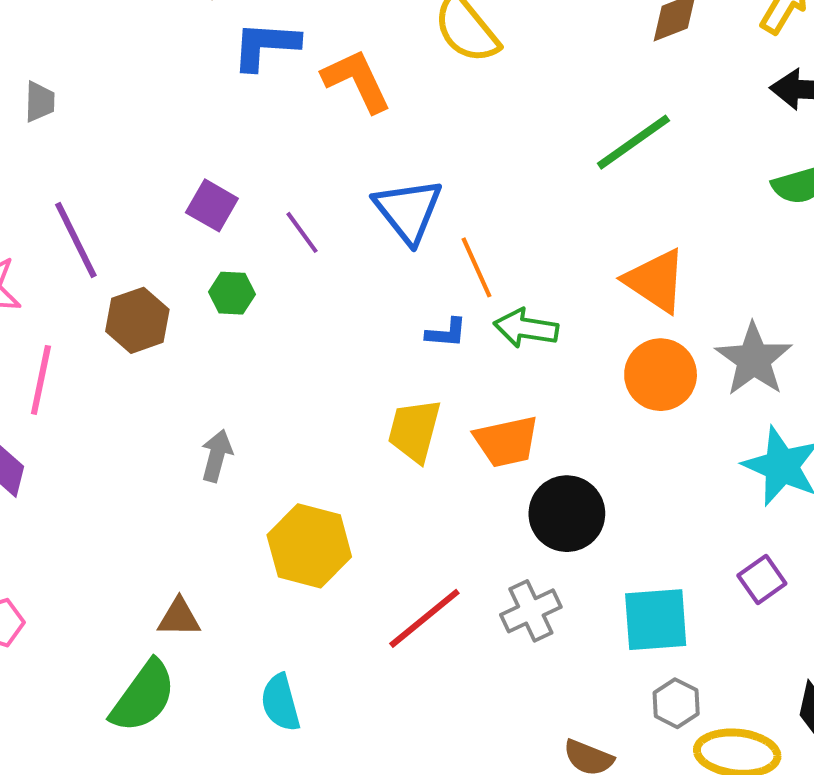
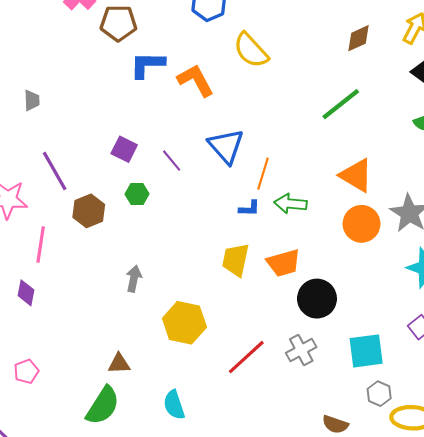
orange line: (476, 267) -> (263, 174), turned 44

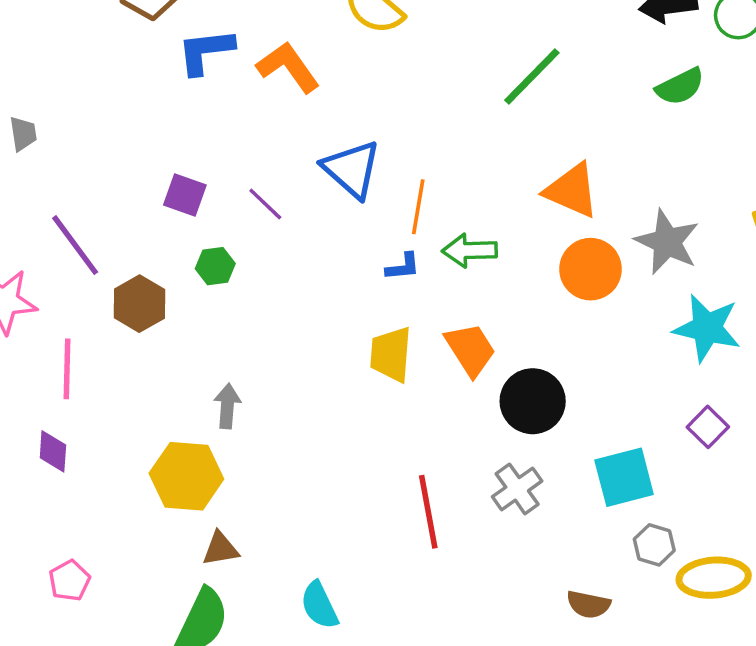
orange trapezoid: (284, 263) -> (470, 349), turned -100
yellow hexagon: (184, 323) -> (186, 476), moved
red line: (246, 357) -> (428, 512), turned -51

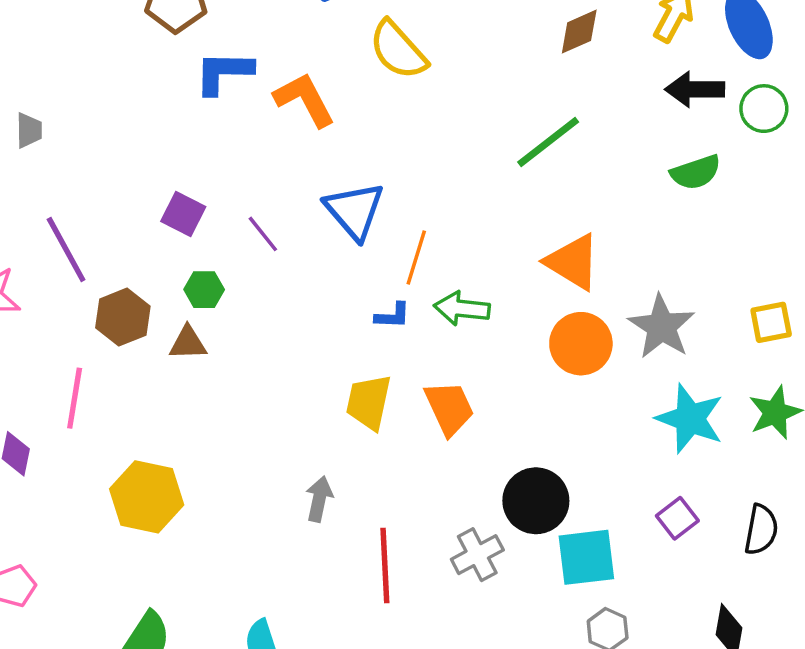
pink line: (67, 369) -> (75, 398), moved
black circle: (533, 401) -> (536, 501), moved
gray arrow: (227, 406) -> (319, 499), moved
brown triangle: (220, 549) -> (188, 343), moved

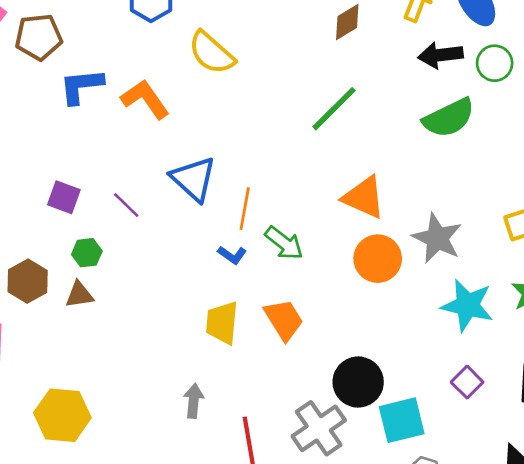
green semicircle: (696, 172) -> (449, 118), size x1.4
green arrow: (462, 308) -> (284, 243), turned -141
blue L-shape: (393, 316) -> (232, 255), turned 40
gray cross: (477, 555) -> (319, 428), size x1.4

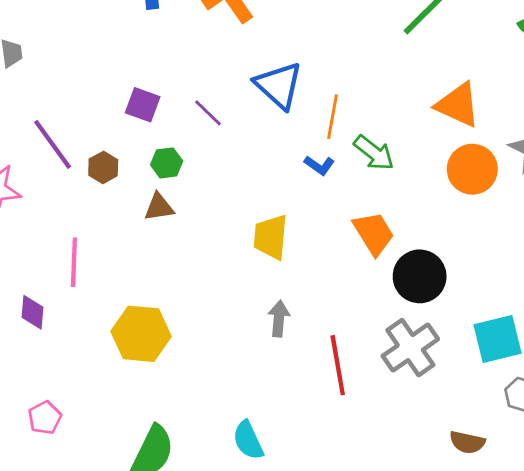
brown hexagon: (28, 281) -> (103, 167), moved, size x0.7
yellow trapezoid: (222, 323) -> (271, 237), moved
black circle: (358, 382) -> (420, 276), moved

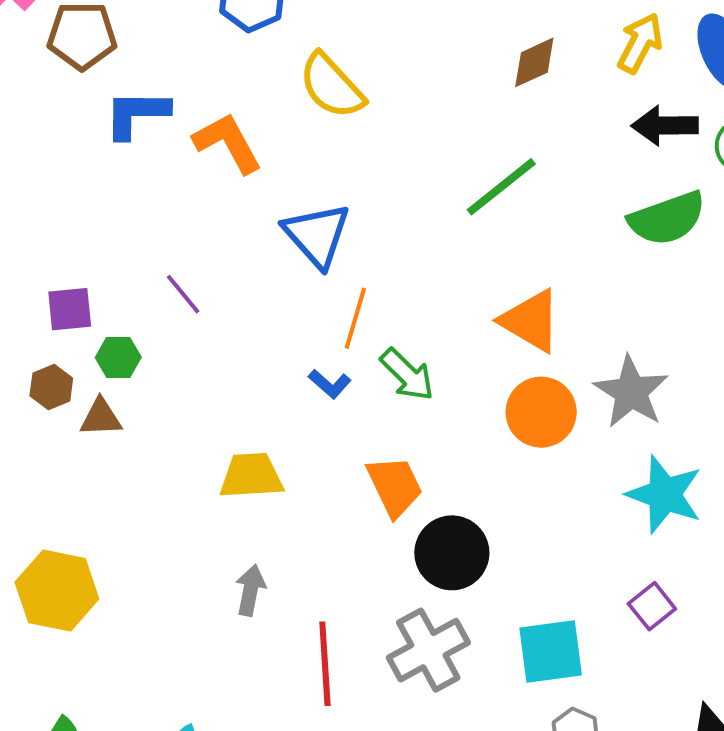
blue triangle: (279, 85) -> (317, 235), moved
purple square: (143, 105) -> (70, 309), moved, turned -32
brown hexagon: (103, 167) -> (51, 387), moved
yellow trapezoid: (271, 237) -> (251, 476), turned 75

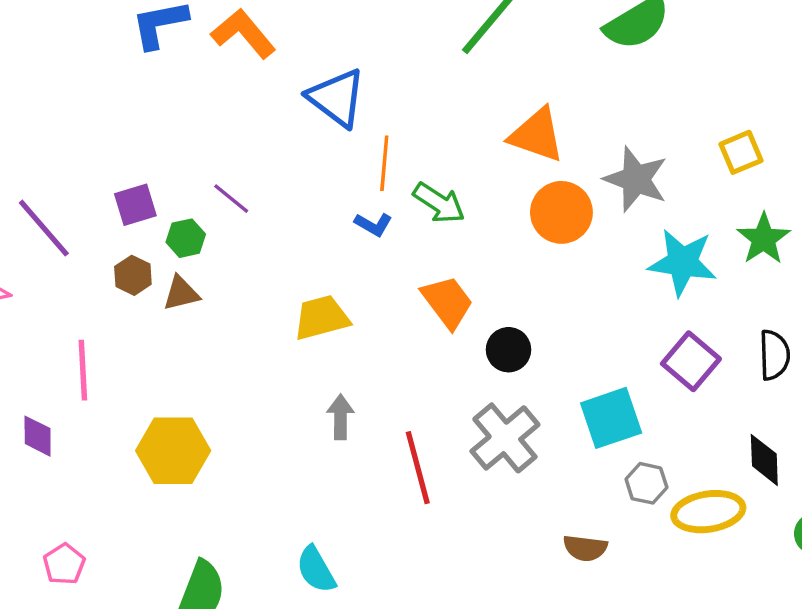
purple line: (183, 294) -> (231, 199), moved
black circle: (452, 553) -> (508, 350), size x0.7
purple square: (652, 606) -> (691, 361), size x1.4

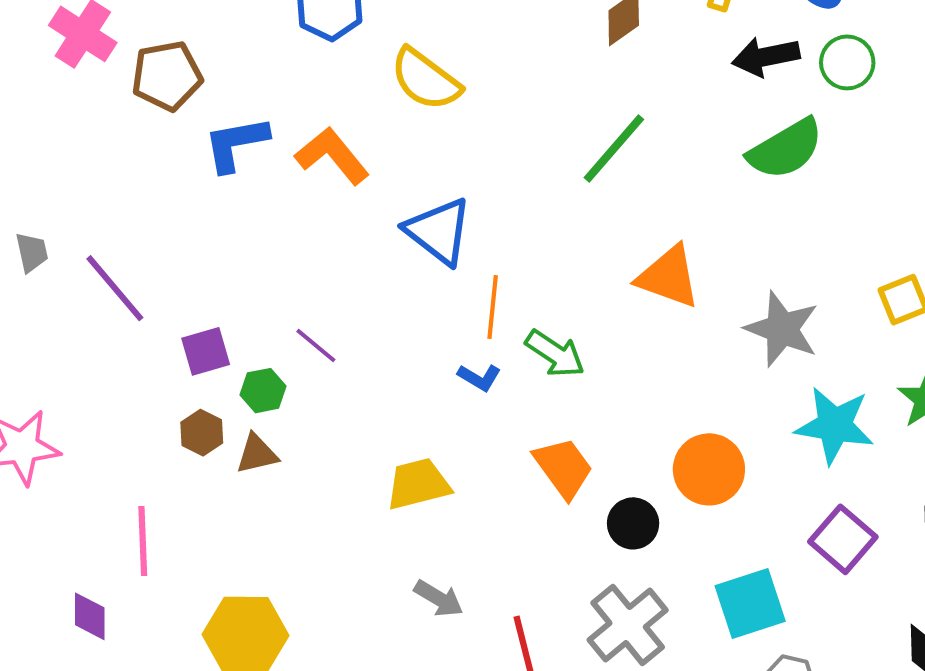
orange circle: (561, 212) -> (709, 469), moved
purple line: (44, 228) -> (115, 288), moved
gray arrow: (340, 417) -> (439, 598), turned 120

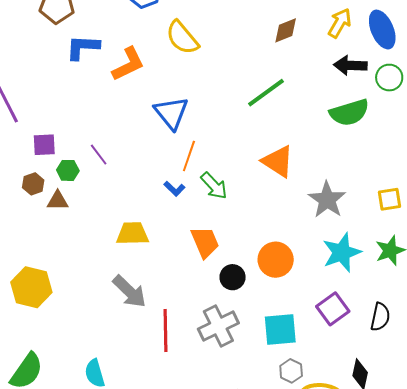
orange L-shape: (332, 156) -> (128, 64), turned 90
cyan star: (835, 425) -> (342, 252), turned 30
gray arrow: (439, 598) -> (129, 292), size x1.5

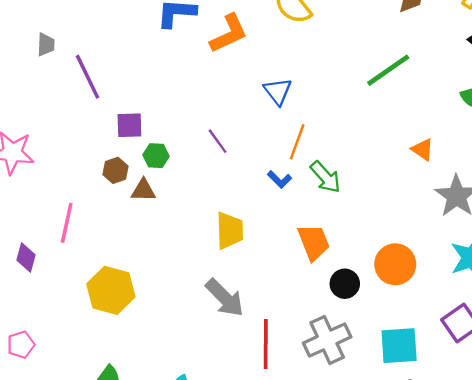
blue triangle: (171, 113) -> (278, 91), size x0.7
purple line: (99, 155) -> (218, 141), moved
orange triangle: (278, 161) -> (423, 149), moved, size x0.6
yellow trapezoid: (133, 234) -> (230, 231), turned 88

